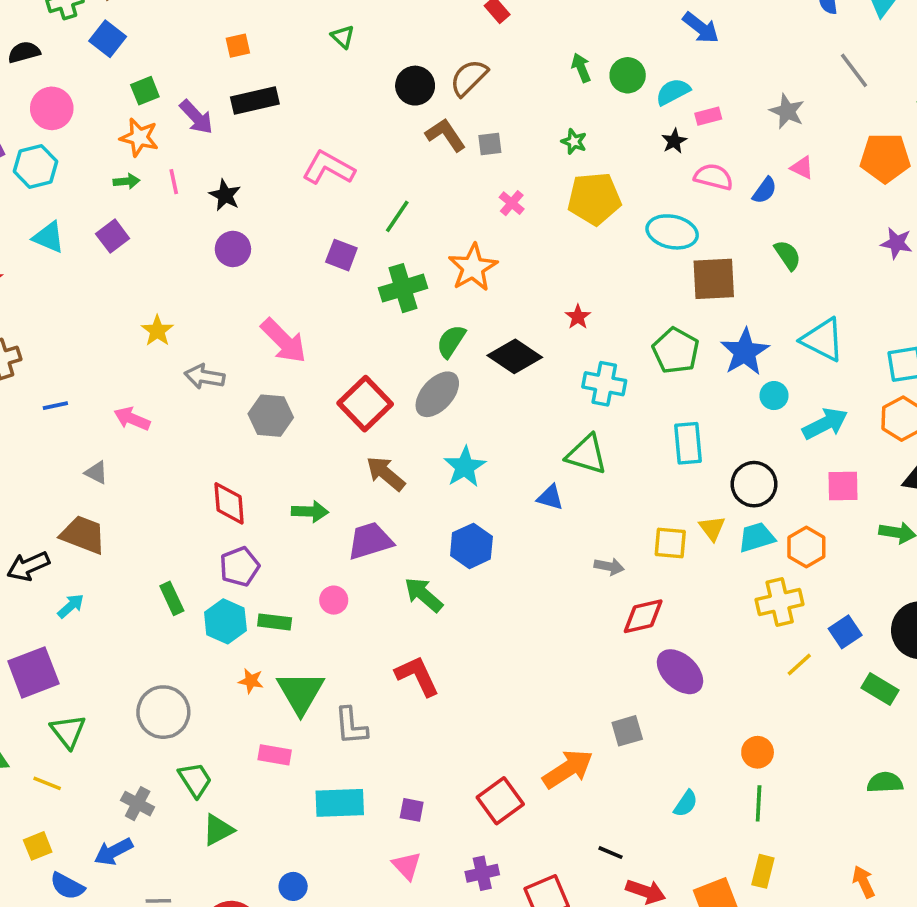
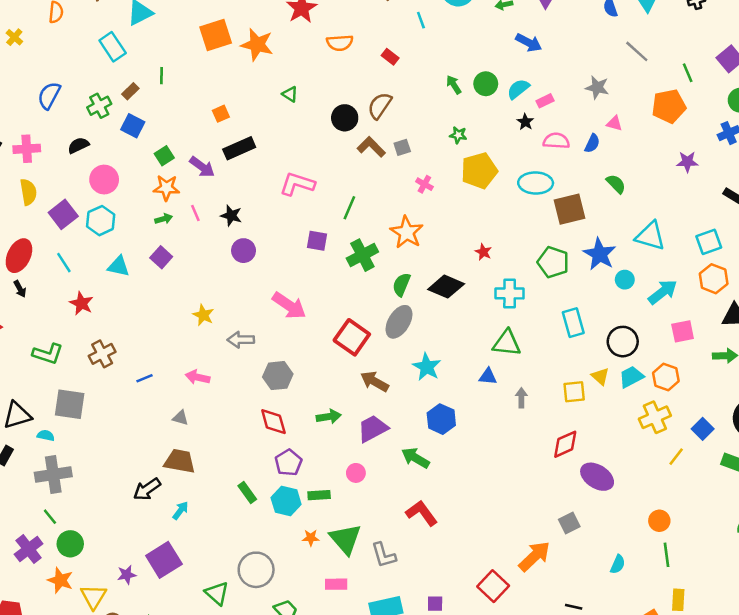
gray hexagon: (271, 416) -> (278, 376), moved
gray arrow: (609, 567) -> (521, 398), moved, turned -90
green triangle: (68, 731) -> (217, 593), moved

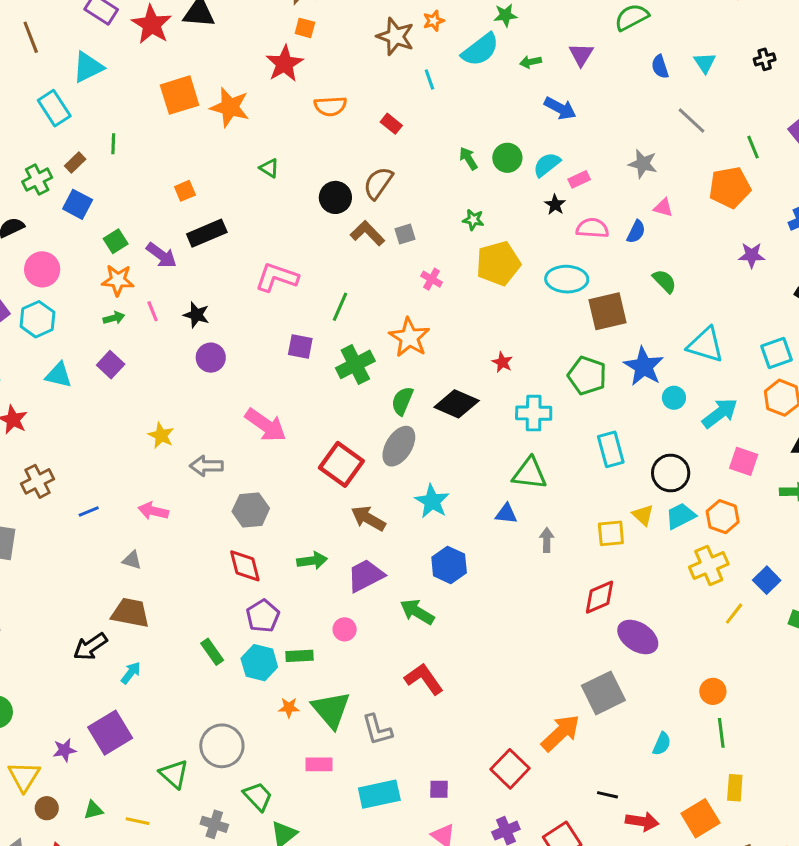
pink square: (683, 331) -> (744, 461), turned 30
gray square: (569, 523) -> (603, 693), size x1.6

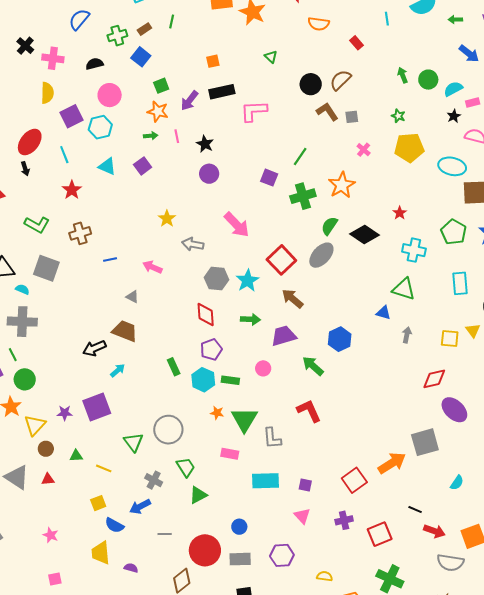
purple arrow: (161, 255) -> (190, 101), turned 80
pink L-shape: (277, 277) -> (254, 111), moved, turned -32
cyan star: (432, 501) -> (247, 281), moved

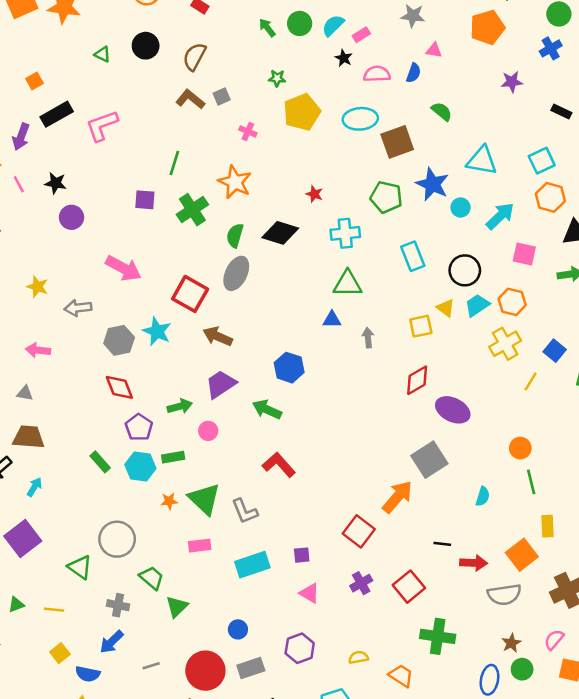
black circle: (311, 84) -> (146, 46), moved
green arrow: (250, 319) -> (180, 406), moved

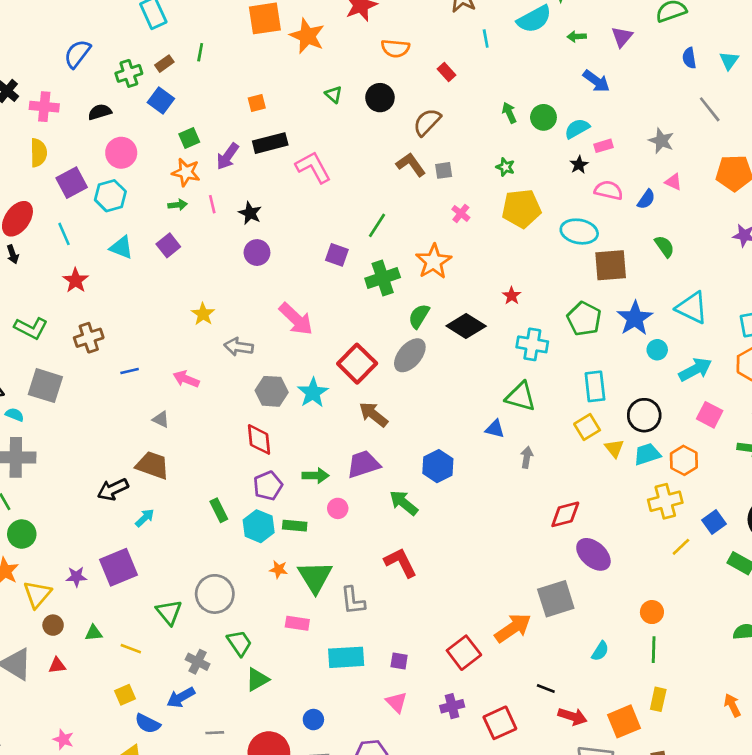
pink L-shape: (102, 126) -> (313, 167), turned 66
yellow square: (421, 326) -> (587, 427), moved, turned -35

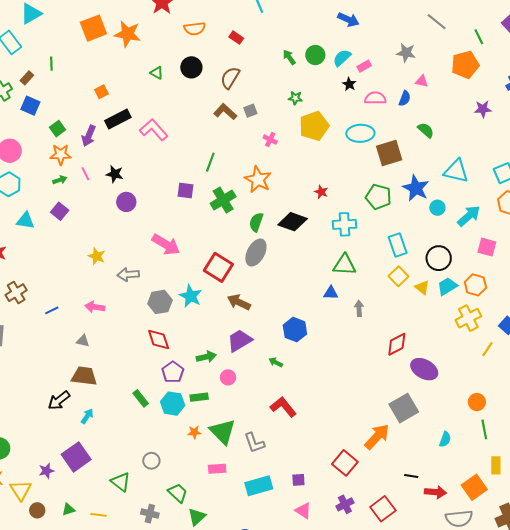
green arrow: (404, 503) -> (276, 362), size x0.6
gray circle: (215, 594) -> (151, 461), size x0.6

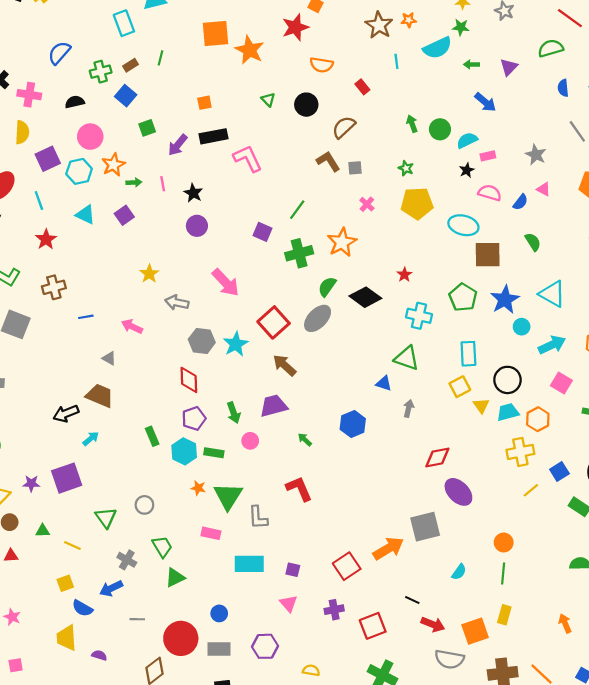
orange star: (61, 154) -> (113, 165), moved, turned 30
blue hexagon: (295, 330) -> (353, 424), moved
green arrow: (206, 357) -> (234, 413), turned 66

